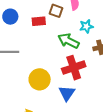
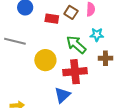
yellow circle: (40, 79) -> (45, 60), moved

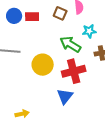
red rectangle: (52, 19) -> (32, 17), moved

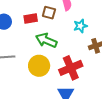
red rectangle: (32, 17) -> (31, 18), moved
green arrow: (70, 44) -> (46, 40), moved

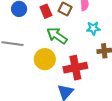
red rectangle: (31, 18) -> (46, 11), turned 64

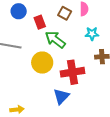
red rectangle: (46, 11) -> (40, 22), moved

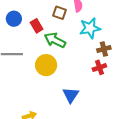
cyan star: (92, 34) -> (90, 28), size x1.5
red cross: (72, 72) -> (99, 67), moved, size x0.6

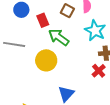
cyan star: (90, 28) -> (95, 30), turned 30
red cross: (99, 67) -> (99, 71), turned -32

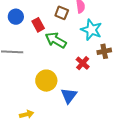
yellow circle: (46, 60) -> (46, 81), moved
red cross: (99, 71) -> (83, 63), moved

